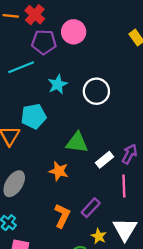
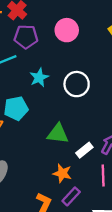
pink circle: (74, 32) -> (67, 30), moved
orange star: (59, 171) -> (62, 173), moved

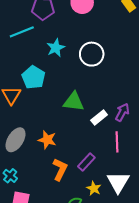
cyan pentagon: (16, 108) -> (33, 77), turned -30
orange star: (62, 173) -> (47, 140), moved

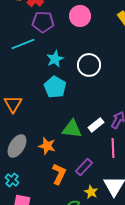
cyan pentagon: (33, 77) -> (55, 87), moved
green triangle: (74, 102) -> (72, 129), moved

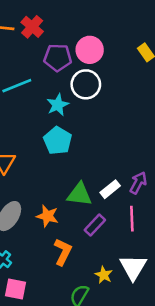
purple pentagon: (43, 22) -> (58, 57), moved
white circle: (89, 65) -> (86, 84), moved
purple rectangle: (84, 167) -> (95, 225), moved

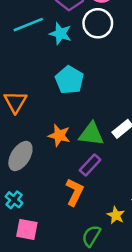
cyan star: (58, 105) -> (60, 34), moved, turned -30
orange star: (47, 216) -> (59, 135), moved
purple rectangle: (95, 225) -> (90, 165), moved

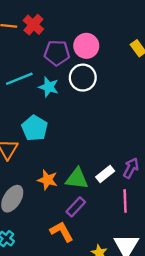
cyan pentagon: (69, 80) -> (35, 128), moved
orange L-shape: (75, 192) -> (62, 232), turned -55

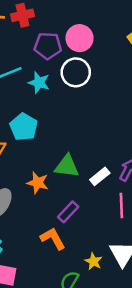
red cross: (33, 25) -> (22, 15), turned 36
green triangle: (77, 179) -> (67, 166), moved

